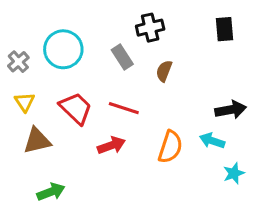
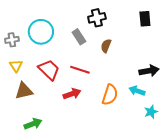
gray cross: (18, 62) -> (12, 40), turned 32

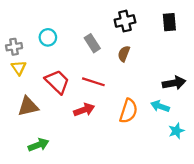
black cross: (97, 18) -> (125, 21), moved
cyan circle: (41, 32) -> (48, 37), size x0.6
yellow triangle: (16, 66) -> (19, 68), moved

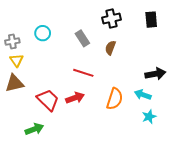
red trapezoid: (57, 82) -> (48, 100), moved
brown triangle: (28, 106) -> (14, 83), moved
cyan star: (176, 131) -> (149, 117), moved

